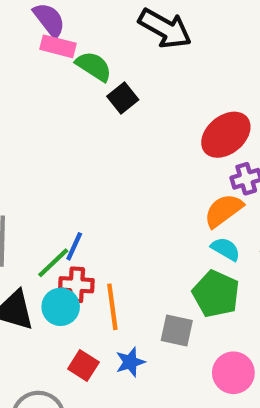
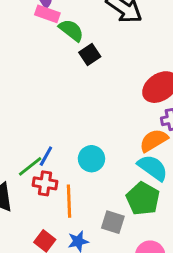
cyan semicircle: (226, 249) -> (153, 168), size x1.5
cyan circle: (61, 307) -> (91, 159), moved

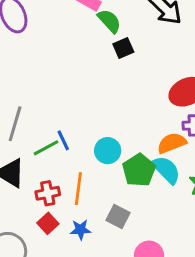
blue line: (46, 156) -> (63, 140), turned -65
red cross: (45, 183) -> (48, 193), moved, turned -30
green pentagon: (143, 199) -> (139, 170), moved

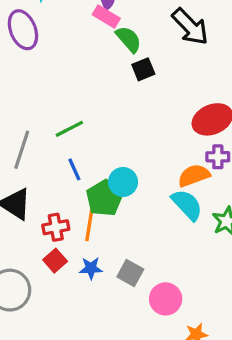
green line: (46, 148) -> (69, 129), moved
green pentagon: (139, 170) -> (104, 198), moved
gray square: (118, 216) -> (130, 273), moved

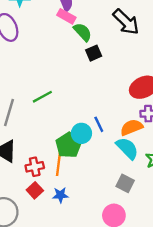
blue line: (74, 169) -> (99, 124), moved
gray square: (130, 273) -> (125, 183), moved

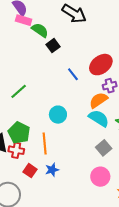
blue line: (99, 124) -> (73, 74), moved
green pentagon: (69, 145) -> (19, 133), moved
red cross: (35, 167) -> (16, 150), moved, turned 35
gray square: (125, 183) -> (104, 148), turned 35

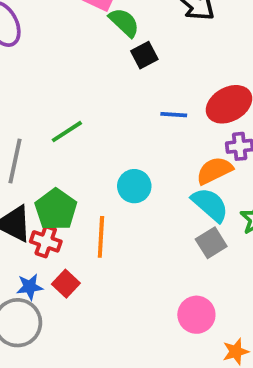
blue line: (73, 74) -> (174, 115), turned -56
gray square: (104, 148) -> (211, 243), moved
blue star: (52, 170) -> (30, 287), moved

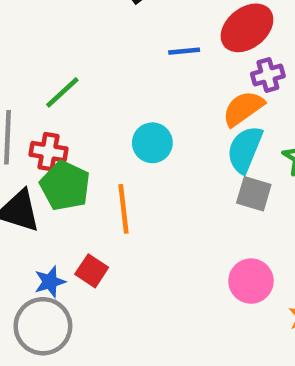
cyan semicircle: (210, 205) -> (245, 149), turned -99
red cross: (46, 241) -> (49, 152), moved
gray square: (211, 243) -> (254, 194), turned -32

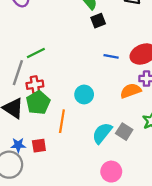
green line: (62, 92) -> (36, 53), moved
cyan semicircle: (245, 149) -> (102, 133), moved
red cross: (49, 152) -> (35, 85), turned -35
red square: (92, 271) -> (39, 146), turned 32

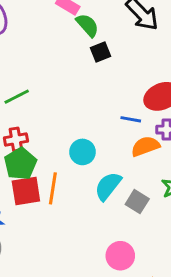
blue line: (111, 56) -> (131, 119), moved
cyan semicircle: (102, 133) -> (108, 186), moved
red square: (39, 146) -> (26, 191), moved, size x1.5

